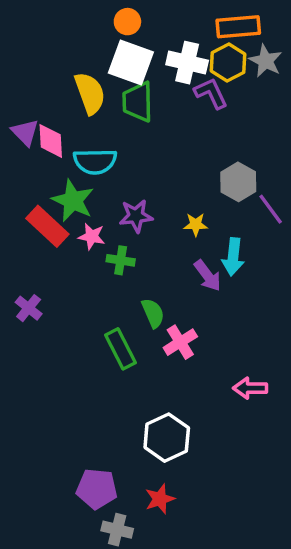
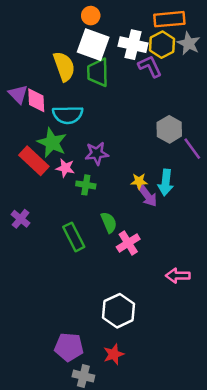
yellow star: (196, 224) -> (139, 181), moved
green rectangle: (121, 349) -> (74, 237), moved

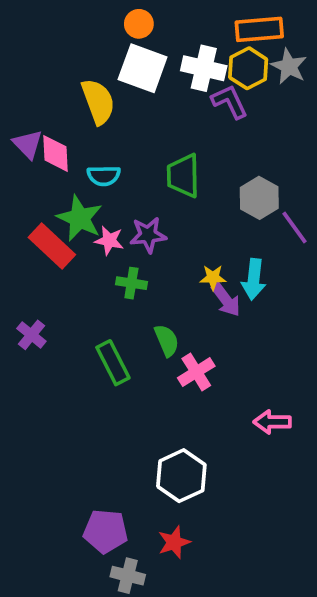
green trapezoid: (98, 72) -> (183, 176), moved
cyan semicircle: (68, 115) -> (104, 176), size x0.7
pink star: (65, 168) -> (109, 240), moved

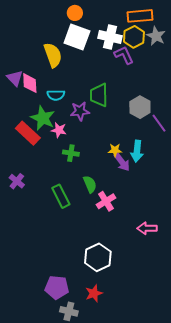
purple star: (148, 235) -> (80, 111), moved

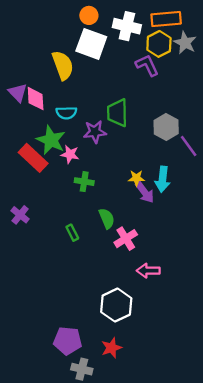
white cross: (110, 37) -> (127, 26), moved
green rectangle: (61, 196) -> (72, 233), size x0.6
pink arrow: (147, 228) -> (148, 271), moved

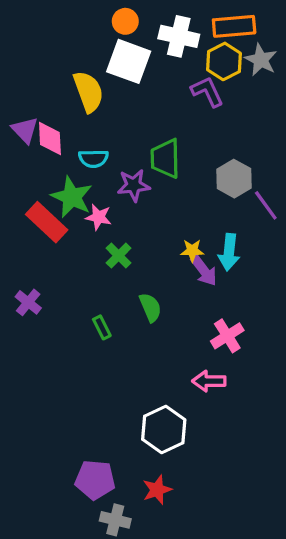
green cross: (84, 182) -> (119, 256), turned 36
pink cross: (126, 239) -> (227, 336), moved

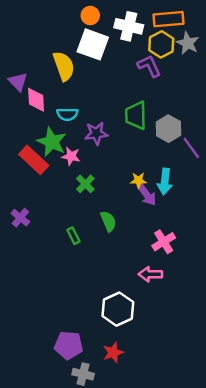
purple triangle: (25, 130) -> (18, 82), moved
green trapezoid: (165, 159) -> (136, 115), moved

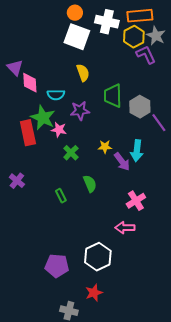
yellow semicircle: (64, 66) -> (83, 73), moved, size x0.7
purple L-shape: (149, 66) -> (146, 55), moved
red rectangle: (34, 160) -> (28, 133), turned 35
yellow star: (138, 180) -> (105, 147), moved
purple pentagon: (69, 345) -> (57, 266), moved

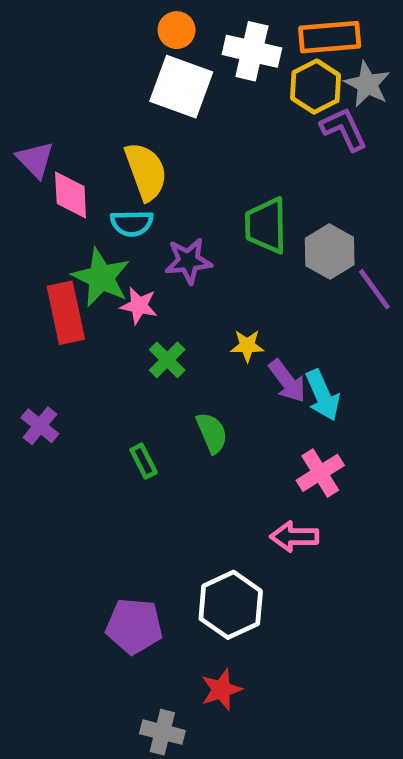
yellow semicircle: (83, 73) -> (146, 171), moved, size x1.4
cyan arrow: (137, 151) -> (323, 395), moved, turned -30

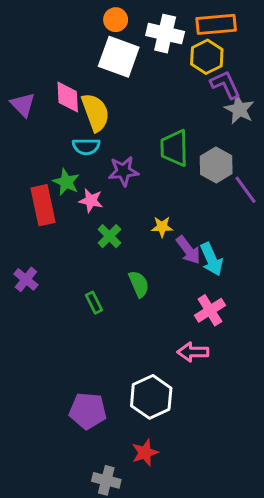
gray star: (367, 84) -> (239, 109), moved
pink diamond: (71, 195) -> (68, 97), moved
green star: (101, 277) -> (66, 182), size x0.7

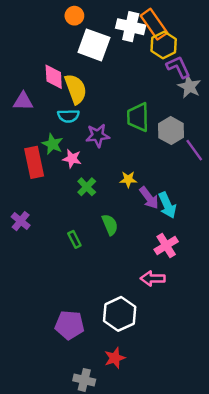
orange circle: (116, 20) -> (74, 16), moved
orange rectangle: (216, 24) -> (154, 24), moved, turned 60
purple triangle: (23, 105) -> (23, 101), moved, turned -45

